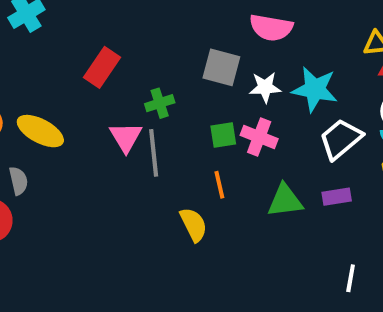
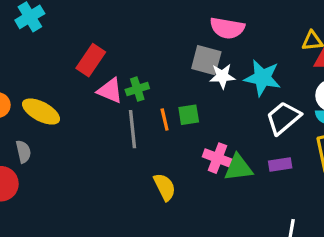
gray square: (221, 67) -> (206, 60), moved
pink triangle: (126, 137) -> (110, 91), moved, turned -36
pink cross: (259, 137) -> (218, 158), moved
orange line: (219, 185) -> (165, 120), moved

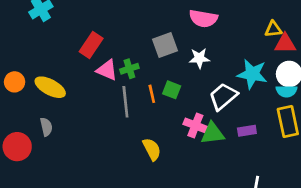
gray square: (206, 60) -> (165, 45), moved, turned -35
cyan star: (262, 78) -> (252, 74), moved
green square: (189, 115) -> (172, 90), turned 30
white trapezoid: (283, 118) -> (223, 96), moved
gray semicircle: (23, 152) -> (46, 127), moved

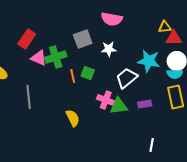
green cross: (129, 69) -> (56, 57), size x1.5
gray line: (125, 102) -> (29, 97), moved

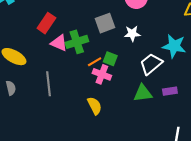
orange line: (73, 76) -> (95, 62), turned 72
pink cross: (106, 100) -> (102, 74), moved

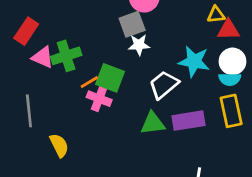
gray square: (105, 23) -> (132, 24), moved
green square: (110, 59) -> (110, 78), size x1.5
purple rectangle: (170, 91) -> (188, 121), size x1.6
yellow semicircle: (95, 106) -> (59, 145), moved

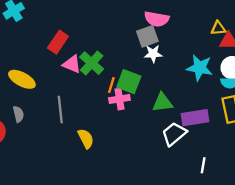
green cross: (66, 56) -> (92, 63), turned -30
orange line: (89, 82) -> (111, 85), turned -42
white trapezoid: (164, 85) -> (174, 134), moved
pink cross: (99, 99) -> (119, 99), turned -30
green triangle: (153, 123) -> (162, 103), moved

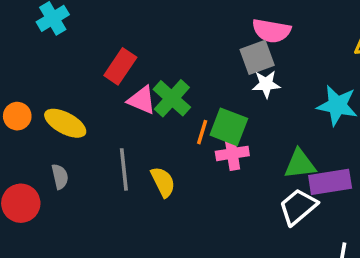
pink cross: (119, 99) -> (232, 153), moved
green triangle: (162, 103) -> (300, 164), moved
yellow semicircle: (86, 139) -> (163, 182), moved

